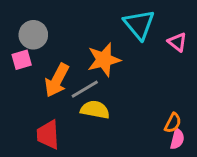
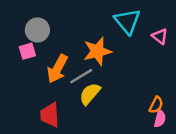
yellow semicircle: (95, 110) -> (90, 94), turned -60

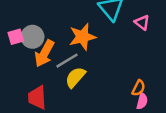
gray circle: (37, 30) -> (32, 37), moved

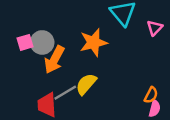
pink triangle: (142, 22) -> (155, 28), turned 35
gray line: (67, 61) -> (65, 93), moved

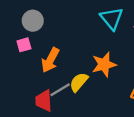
gray circle: (42, 42) -> (33, 21), moved
orange star: (93, 42) -> (104, 64), moved

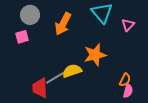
orange arrow: (50, 60) -> (63, 24), moved
yellow semicircle: (79, 82) -> (72, 71), turned 30

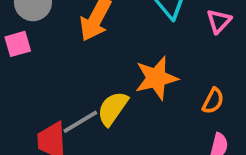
yellow semicircle: (72, 71) -> (113, 108), turned -36
orange semicircle: (125, 80) -> (213, 101), moved

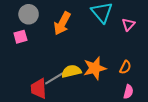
orange star: (156, 78) -> (95, 68), moved
yellow semicircle: (113, 108) -> (71, 71), turned 42

